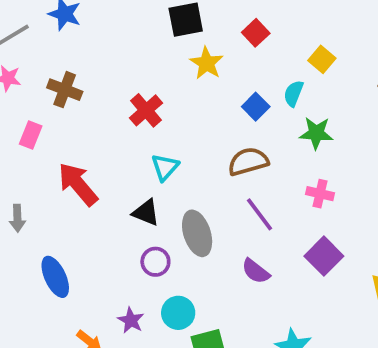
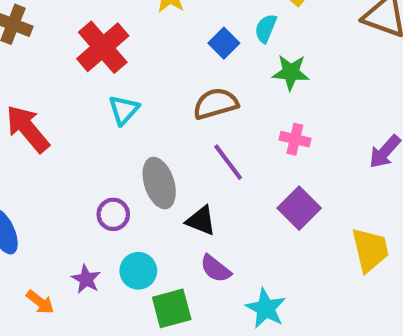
red cross: (146, 110) -> (103, 47), size x1.4
black triangle: (146, 213) -> (201, 221), moved
purple semicircle: (256, 271) -> (216, 269), moved

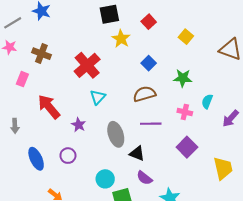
cyan semicircle: (266, 28) -> (207, 101), moved
purple line: (228, 162) -> (151, 124), turned -54
purple circle: (113, 214) -> (68, 156), moved
purple star: (86, 279) -> (79, 125), moved

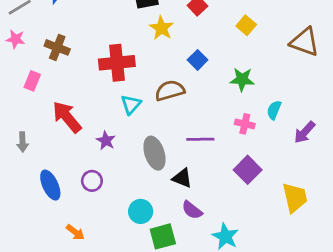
red cross: (87, 65) -> (117, 63), turned 35
brown semicircle: (144, 94) -> (170, 91), moved

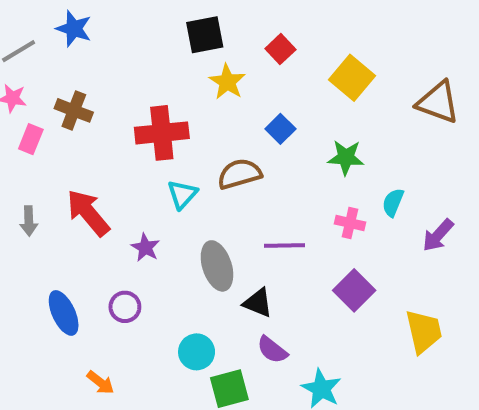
yellow square: (246, 25) -> (352, 78), size x1.5
pink rectangle: (32, 81) -> (31, 139), moved
gray arrow: (22, 142) -> (29, 221), moved

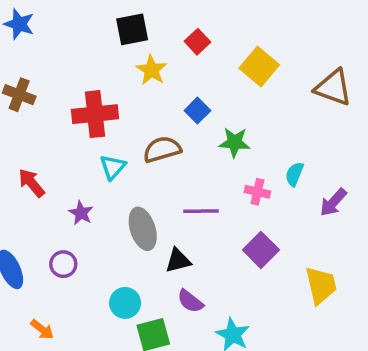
green star: (346, 158) -> (234, 142), moved
red arrow: (88, 213) -> (32, 183), size x0.7
black triangle: (258, 303) -> (178, 261), turned -36

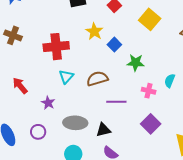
yellow star: (152, 70) -> (94, 31), moved
brown semicircle: (162, 149) -> (97, 79), moved
gray ellipse: (143, 229) -> (75, 123), moved, turned -70

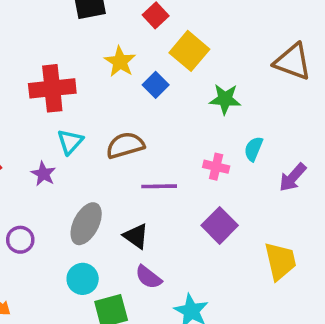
yellow square: (150, 19) -> (189, 51), moved
green star: (135, 63) -> (225, 99), moved
purple star: (48, 103) -> (43, 174), moved
gray ellipse: (75, 123) -> (86, 224), turned -65
black triangle: (103, 130) -> (136, 236), turned 49

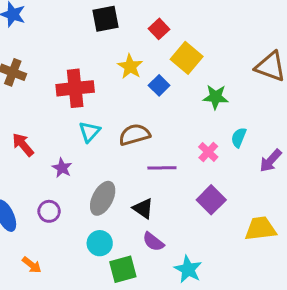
pink cross: (216, 167) -> (208, 152), turned 30
purple star: (43, 174) -> (62, 168), moved
yellow trapezoid: (280, 261) -> (260, 229), turned -84

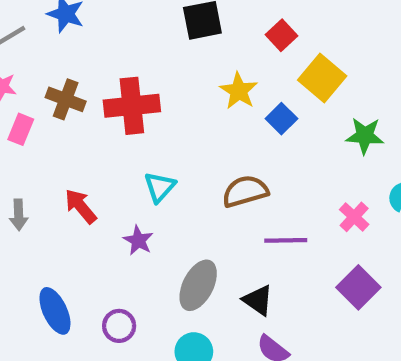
red cross: (75, 88) -> (132, 106), moved
cyan triangle: (90, 132) -> (160, 187), moved
purple circle: (49, 211) -> (119, 326), moved

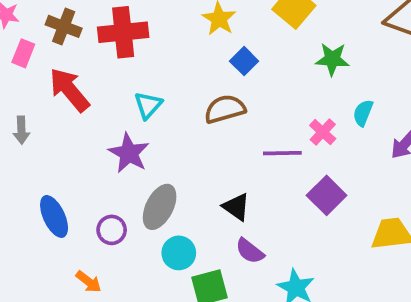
blue square: (281, 119) -> (244, 61), moved
red arrow: (81, 206) -> (69, 90), moved, size x1.4
purple star: (138, 240) -> (129, 153), size x1.5
purple line: (286, 240) -> (282, 153), moved
gray ellipse: (198, 285) -> (160, 207), moved

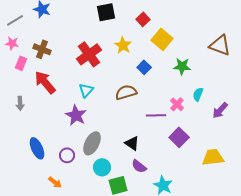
red cross: (123, 32) -> (89, 54), moved, turned -30
blue square: (244, 61) -> (144, 67), moved

